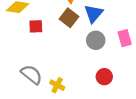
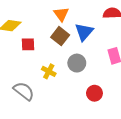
gray circle: (96, 40) -> (77, 63), moved
yellow cross: (57, 85) -> (49, 71), moved

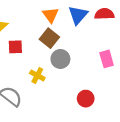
blue triangle: (84, 32) -> (78, 15), moved
gray circle: (77, 63) -> (60, 59), moved

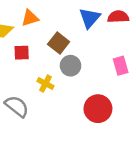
orange triangle: (51, 15) -> (30, 18), moved, turned 49
red circle: (86, 99) -> (98, 109), size x1.5

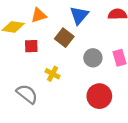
blue triangle: (90, 18) -> (79, 15), moved
gray circle: (70, 66) -> (93, 58), moved

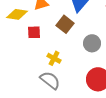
gray semicircle: (27, 94) -> (50, 80), moved

